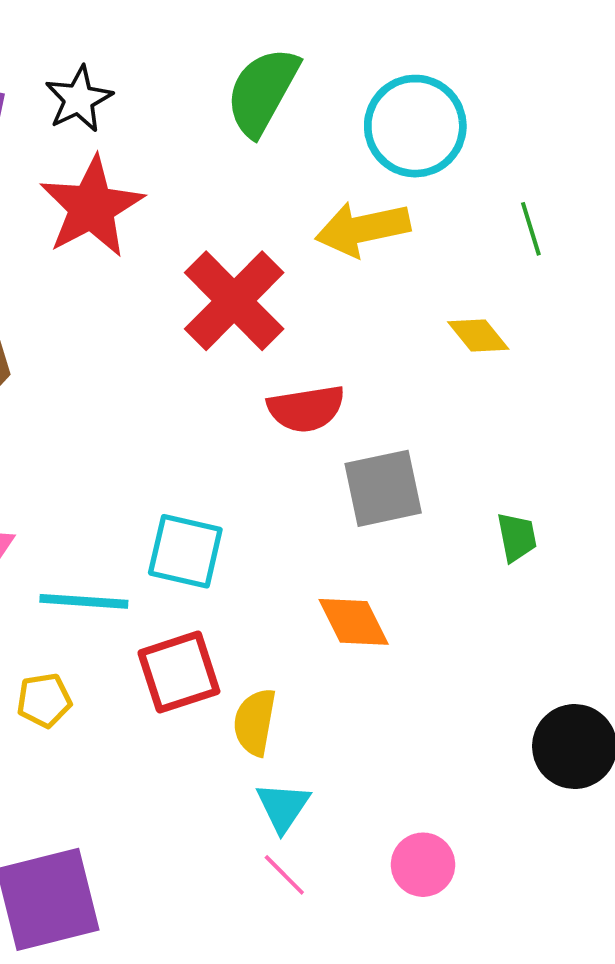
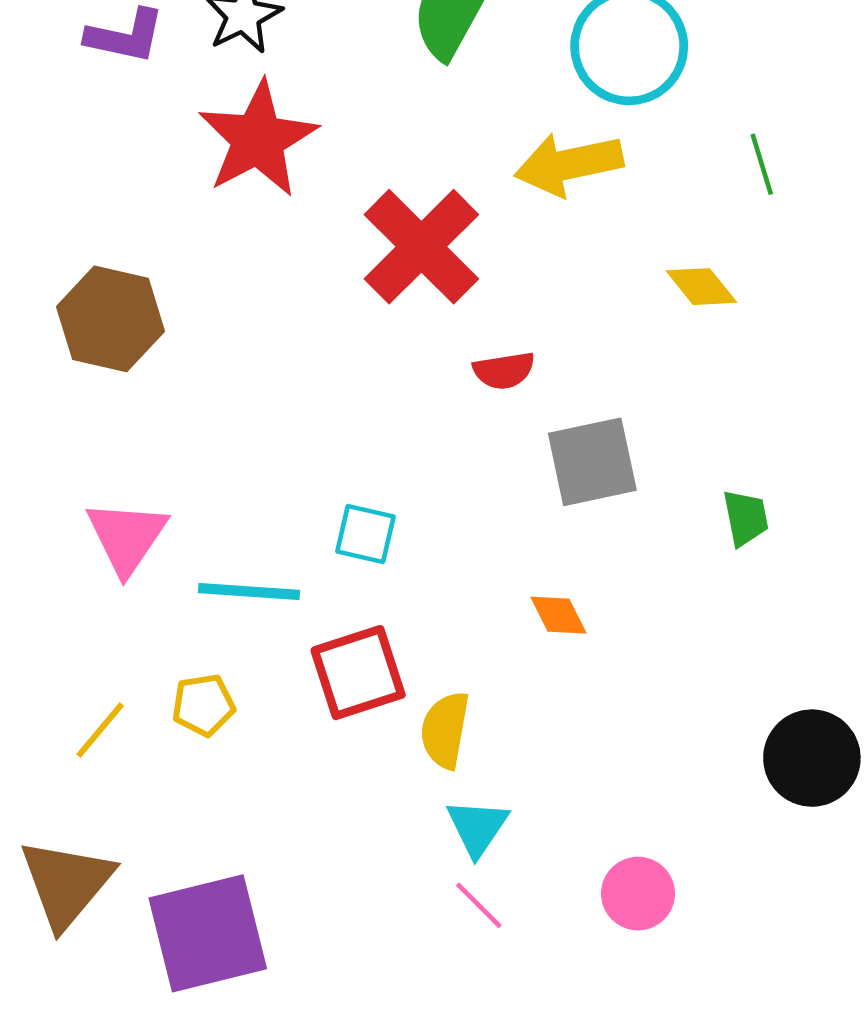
red semicircle: (306, 409) -> (504, 370), size x0.7
cyan square: (185, 551) -> (365, 534), size x0.7
orange diamond: (354, 622) -> (558, 615), size x0.7

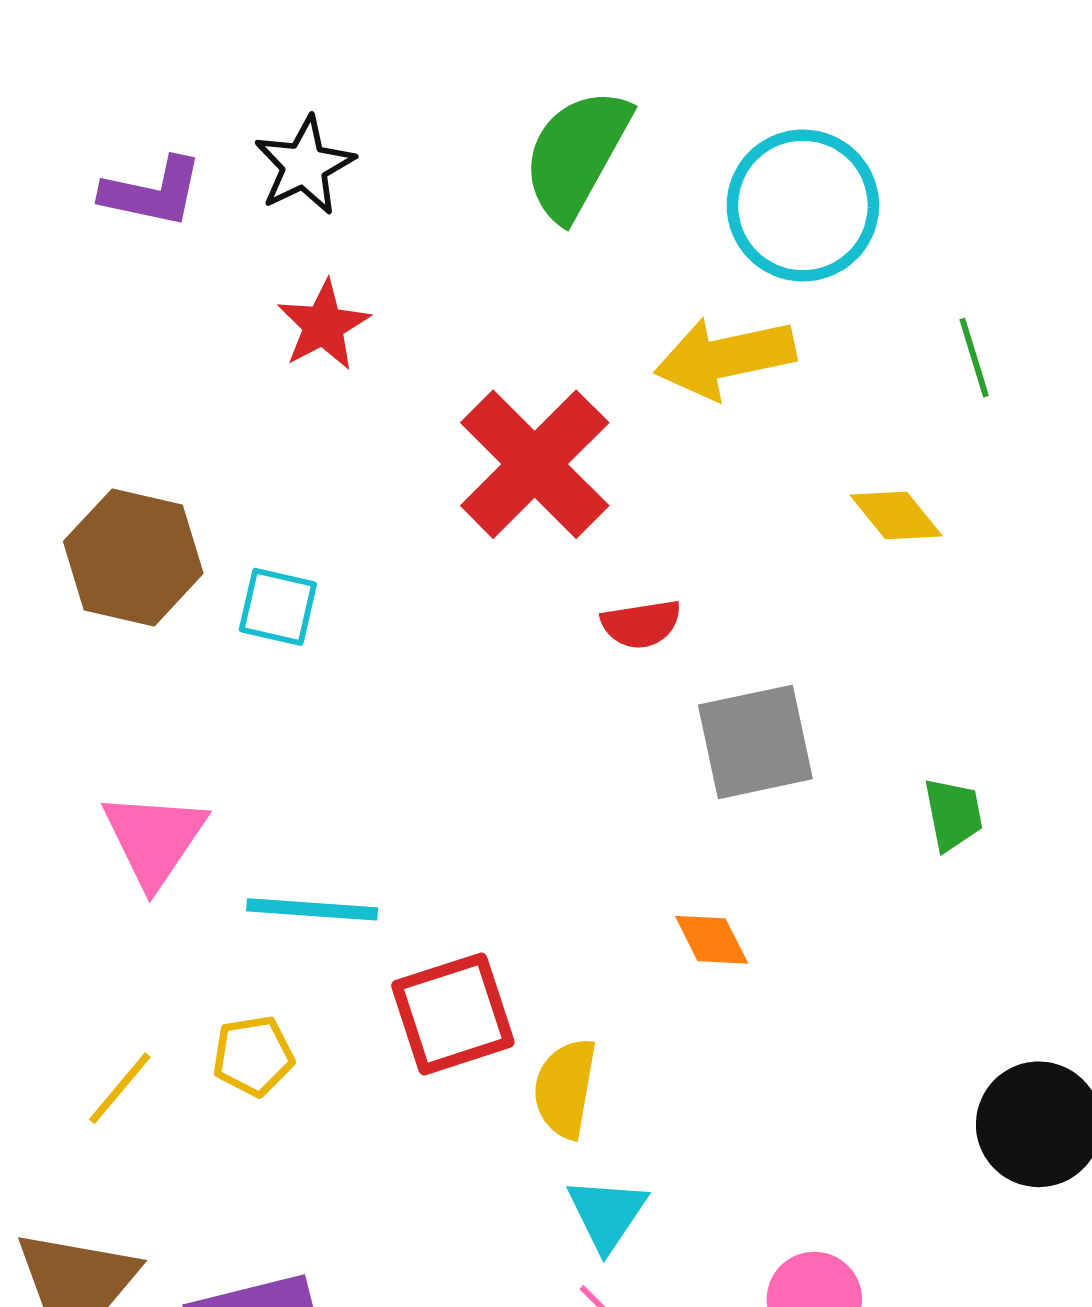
red star: (258, 139) -> (323, 325), size x0.6
cyan square: (365, 534) -> (278, 607), moved

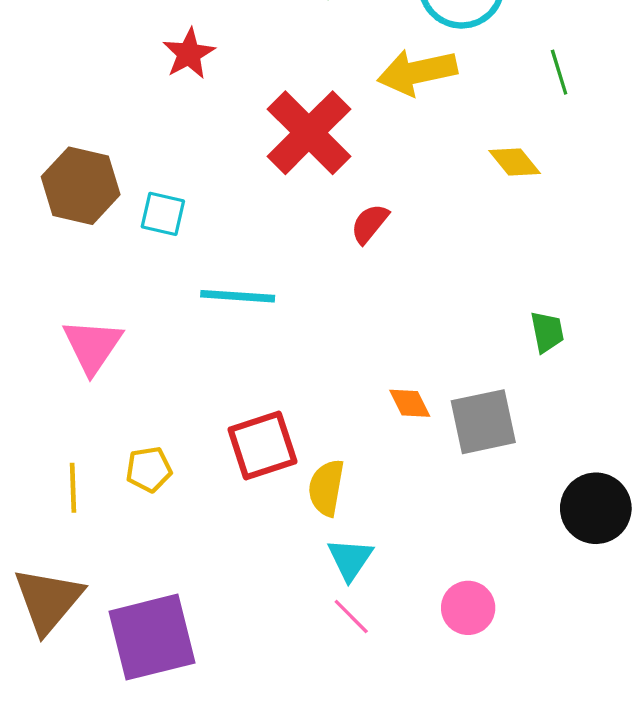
red semicircle: (641, 624) -> (370, 224), turned 138
gray square: (755, 742) -> (483, 422), moved
cyan line: (312, 909) -> (238, 296), moved
yellow line: (120, 1088) -> (73, 488), turned -42

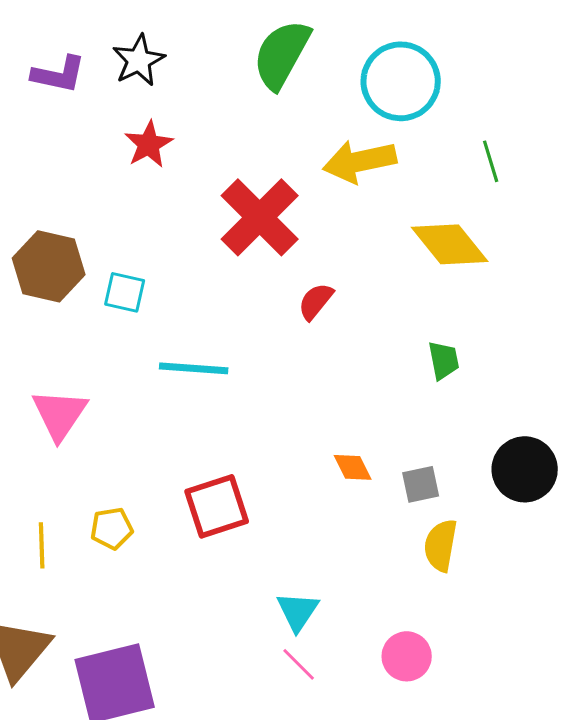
yellow diamond: (515, 162) -> (450, 244), size x1.6
green trapezoid: (547, 332) -> (444, 360), moved
gray square: (483, 422) -> (421, 484), size x0.6
yellow semicircle: (326, 488) -> (441, 545), moved
black circle: (596, 508) -> (525, 469), moved

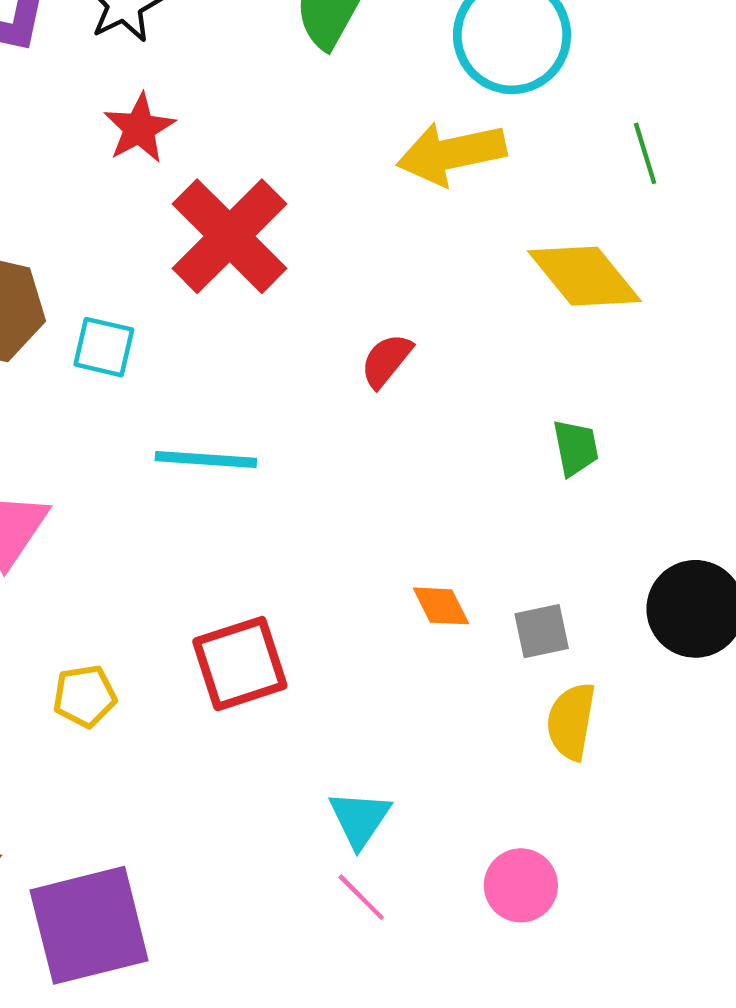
red cross: (260, 217) -> (230, 236), moved

